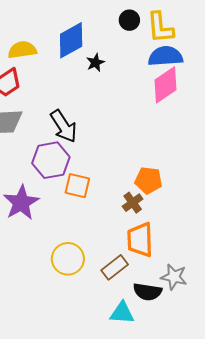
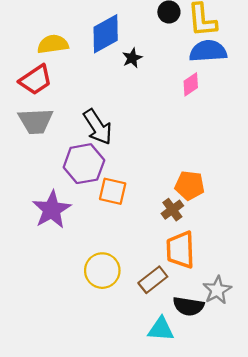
pink diamond: (165, 85) -> (191, 84), moved, size x0.6
gray star: (174, 277) -> (217, 290), turned 30

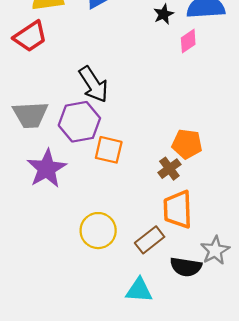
black star: (132, 58) -> (164, 14), moved
gray trapezoid: (36, 121) -> (30, 115), moved
cyan triangle: (161, 329) -> (139, 290), moved

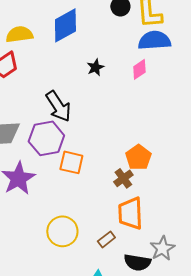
black star: (164, 14) -> (95, 67), moved
orange pentagon: (187, 144) -> (138, 157), turned 30
brown rectangle: (150, 240) -> (106, 239), size x0.7

